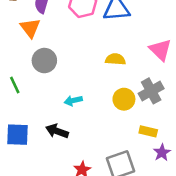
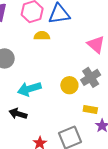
yellow semicircle: (115, 59) -> (42, 36), moved
cyan arrow: (73, 101) -> (29, 89), size x1.6

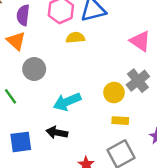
yellow rectangle: (90, 110) -> (120, 121), moved

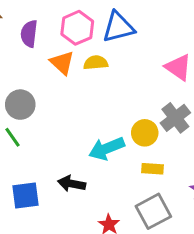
orange triangle: (16, 41) -> (62, 63), moved
gray circle: (34, 69) -> (20, 105), moved
cyan arrow: (67, 102) -> (107, 149), moved

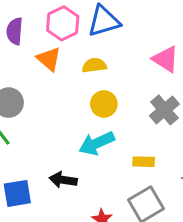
yellow semicircle: (96, 63) -> (94, 65), moved
yellow circle: (145, 133) -> (104, 104), moved

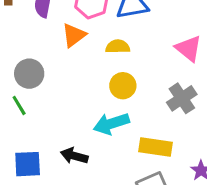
orange triangle: (49, 59) -> (74, 35), turned 36
yellow rectangle: (144, 162) -> (155, 147), size x1.5

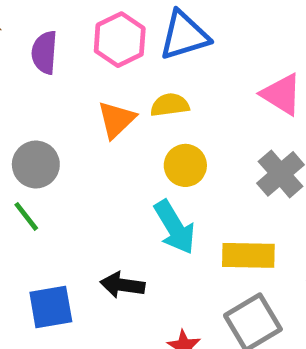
orange triangle: (74, 35) -> (116, 120), moved
cyan arrow: (111, 124) -> (175, 227), turned -96

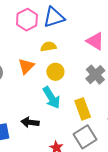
orange triangle: (116, 120) -> (26, 66), moved
yellow rectangle: (248, 255) -> (83, 109), turned 70

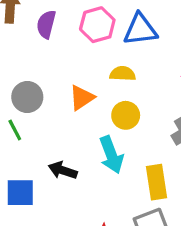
black arrow: (30, 122) -> (63, 170), moved

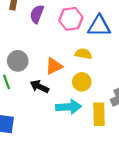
cyan arrow: (111, 155) -> (69, 107), turned -80
black arrow: (63, 170) -> (39, 87), moved
yellow rectangle: (157, 182) -> (99, 114), moved

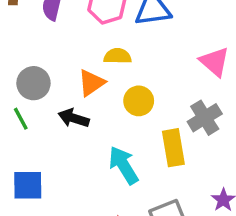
yellow semicircle: (83, 54) -> (118, 56), moved
cyan arrow: (69, 107) -> (124, 165), moved, turned -110

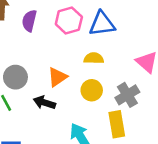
yellow semicircle: (118, 56) -> (94, 58), moved
gray cross: (205, 118) -> (127, 95), moved

